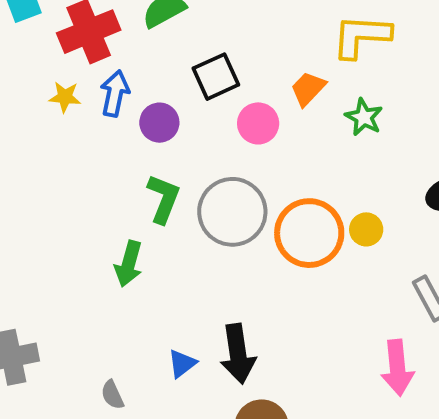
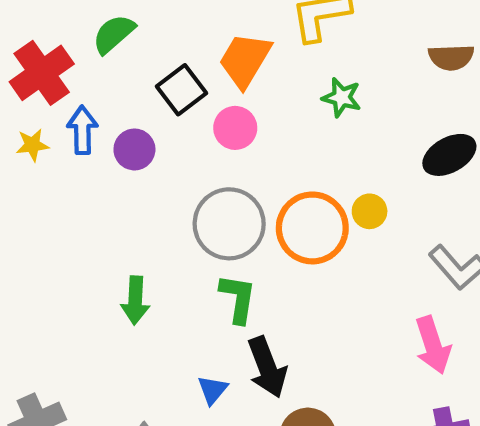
orange trapezoid: (308, 89) -> (245, 60), moved, size x1.5
green L-shape: (163, 199) -> (238, 299), moved

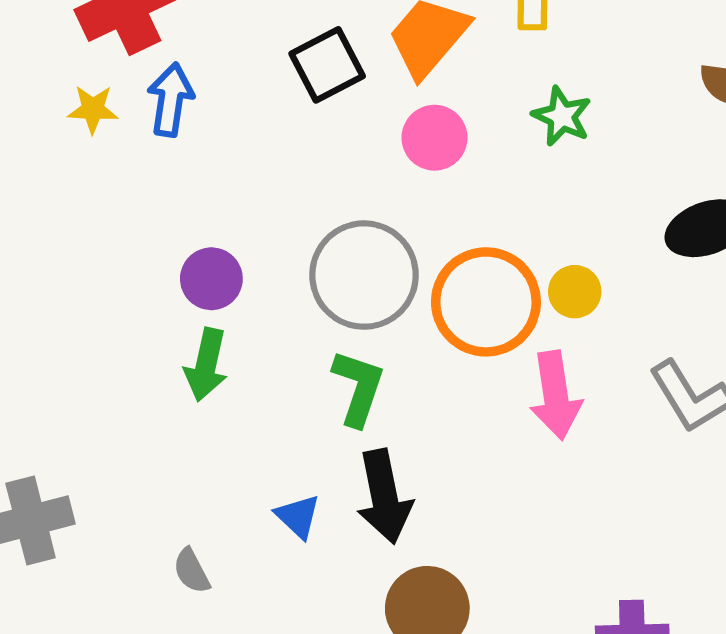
pink circle: (235, 128) -> (434, 138), moved
purple circle: (134, 149) -> (211, 279), moved
pink arrow: (433, 345) -> (556, 395), moved
blue triangle: (213, 390) -> (298, 516), turned -36

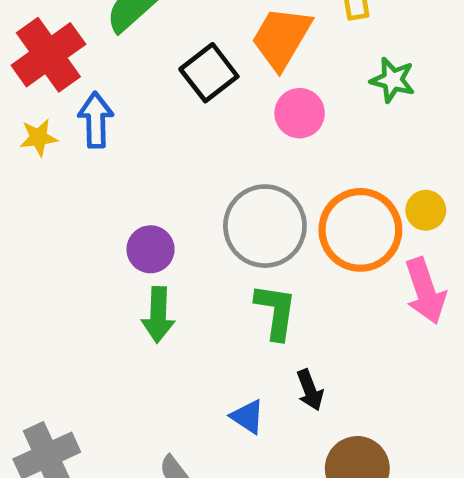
black arrow: (384, 497) -> (310, 390), size x0.6

